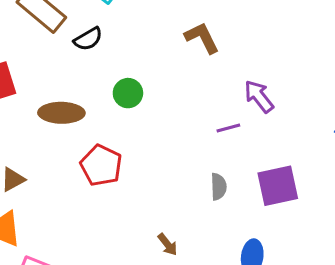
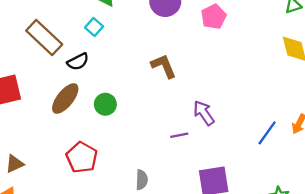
brown ellipse: (61, 113) -> (65, 99), moved, turned -56
gray semicircle: (219, 187) -> (142, 180), moved

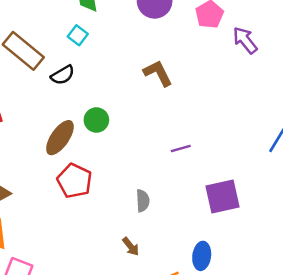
brown ellipse: (65, 99) -> (60, 138), moved
purple arrow: (204, 113) -> (245, 40), moved

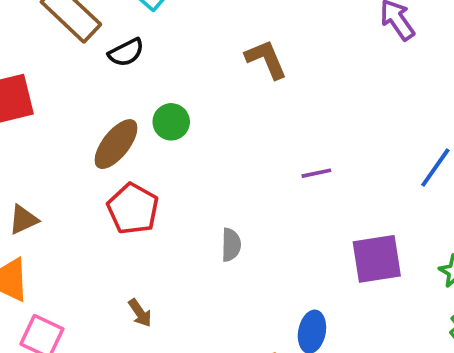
purple line: (181, 149) -> (316, 173), moved
purple square: (223, 197) -> (377, 259), moved
brown arrow: (131, 246) -> (140, 313), moved

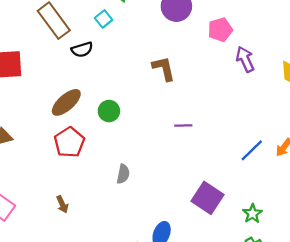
green circle: (171, 122) -> (109, 111), moved
purple line: (316, 173) -> (183, 126), moved
purple square: (377, 259) -> (207, 198), turned 32

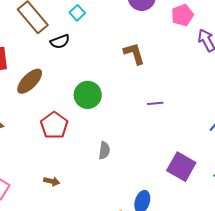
brown ellipse: (66, 102) -> (30, 81), moved
green circle: (109, 111) -> (88, 95), size x1.4
brown arrow: (62, 204) -> (52, 181), turned -49

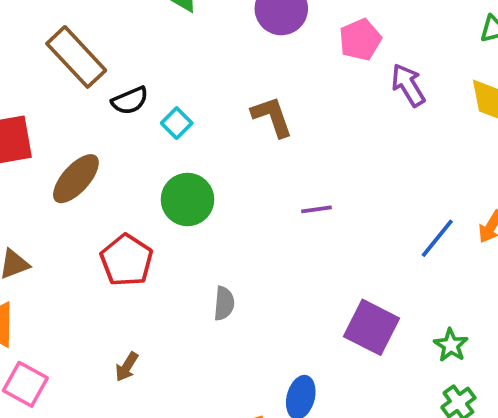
cyan square: (77, 13) -> (177, 123), moved
brown arrow: (52, 181) -> (127, 367), turned 112

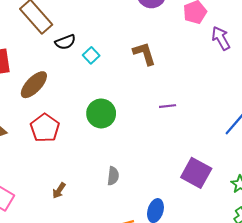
green circle: (187, 199) -> (101, 113), moved
red pentagon: (127, 260) -> (45, 128), moved
gray semicircle: (224, 303) -> (113, 176), moved

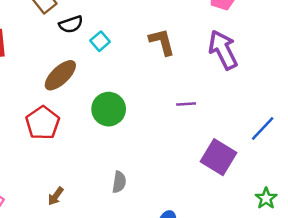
purple arrow: (221, 38) -> (223, 50), moved, size x1.4
brown ellipse: (34, 85) -> (60, 75), moved
purple square: (196, 173) -> (219, 157), moved

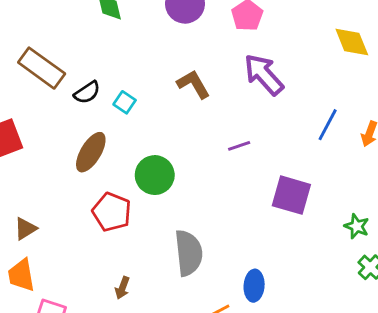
red pentagon: (43, 123) -> (112, 212), moved
blue line: (263, 129) -> (328, 125), moved
gray semicircle: (119, 182) -> (189, 253), size x1.8

